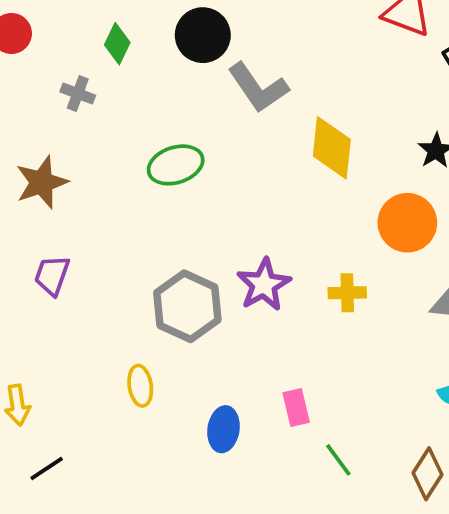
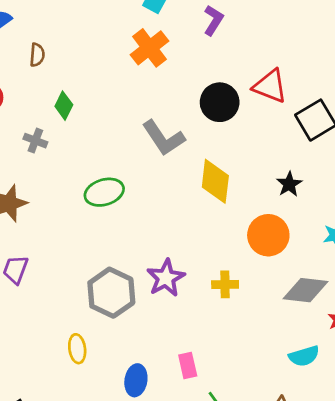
black circle: (203, 35) -> (220, 102), moved

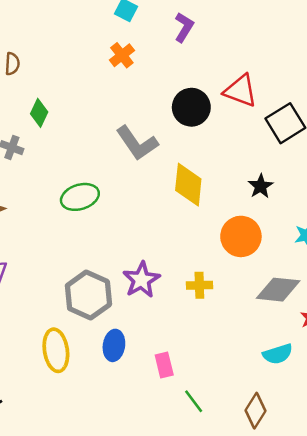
orange cross: (149, 48) -> (122, 55), size x0.7
yellow ellipse: (77, 349) -> (56, 350), size x1.5
blue ellipse: (136, 380) -> (114, 345), moved

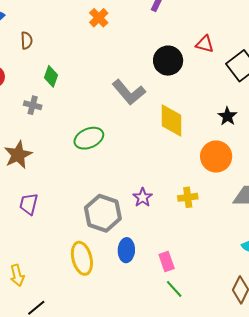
orange cross: (122, 55) -> (99, 18), moved
red triangle: (240, 91) -> (205, 44), size x0.7
purple star: (141, 280) -> (143, 197), size x0.7
green line: (194, 401) -> (174, 289), moved

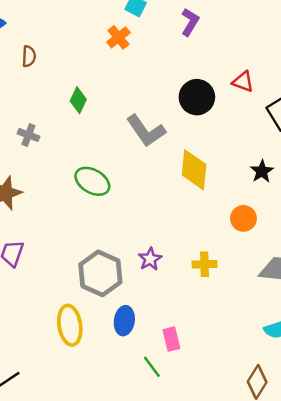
green diamond: (51, 76) -> (78, 100), moved
green ellipse: (89, 138) -> (92, 181), turned 48
orange circle: (216, 156) -> (243, 218), size x0.7
green line: (174, 289) -> (152, 367), moved

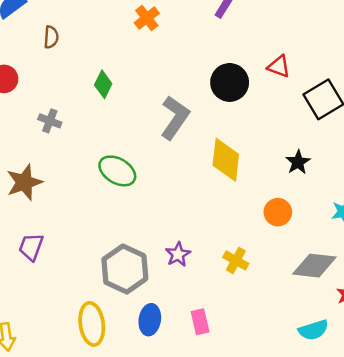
gray L-shape: (146, 131) -> (175, 118), turned -111
yellow cross: (204, 264) -> (236, 260), turned 30
pink rectangle: (171, 339) -> (200, 322), moved

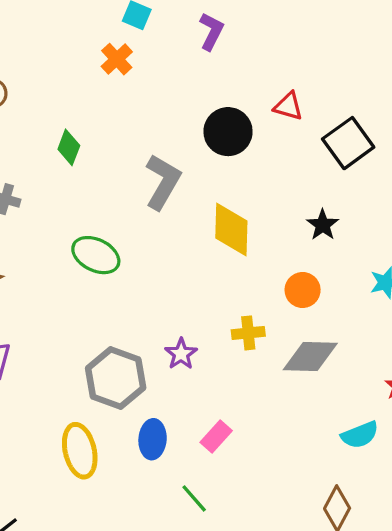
yellow cross: (236, 260) -> (248, 333), moved, turned -30
gray diamond: (314, 266) -> (310, 356), moved
pink rectangle: (200, 322) -> (216, 436), turned 60

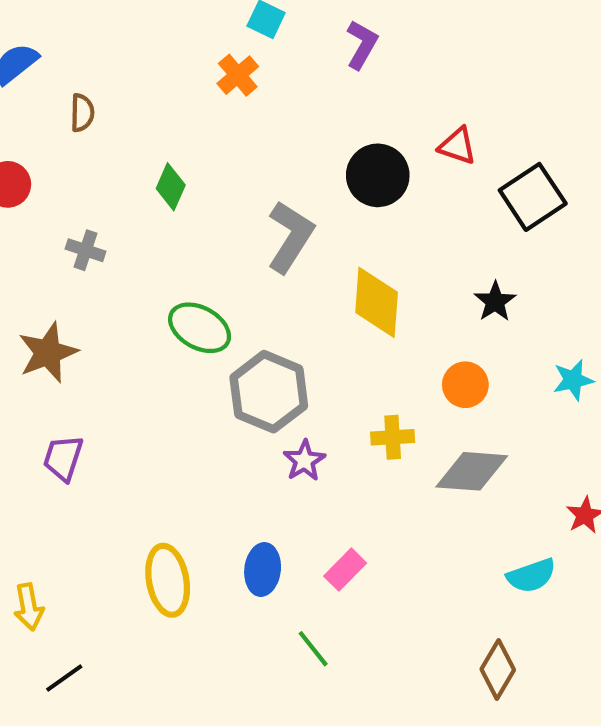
gray hexagon: (116, 378) -> (269, 392), moved

